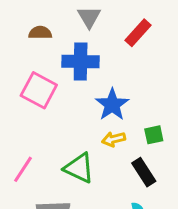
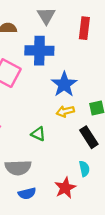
red rectangle: (138, 33) -> (84, 28), turned -35
green triangle: (79, 168) -> (38, 134), size x0.6

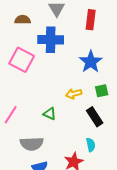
blue star: (64, 84) -> (91, 62), moved

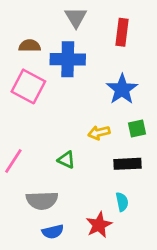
brown semicircle: (23, 20) -> (30, 46), moved
black rectangle: (95, 117) -> (127, 164), turned -60

